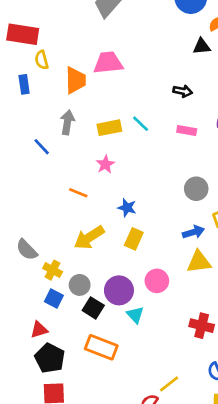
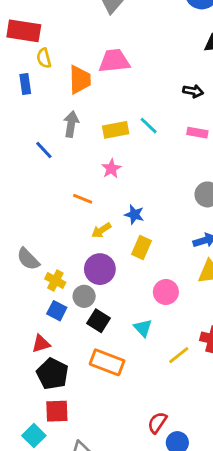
yellow arrow: (89, 238) -> (101, 230), moved, size x0.6
purple circle: (119, 290) -> (100, 269), moved
yellow line: (169, 384) -> (179, 355), moved

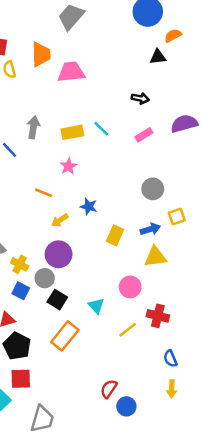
orange trapezoid: (80, 80) -> (41, 54), moved
pink rectangle: (197, 133) -> (144, 135), turned -42
yellow rectangle: (141, 248) -> (115, 235), moved
pink circle: (166, 292) -> (130, 287), moved
orange rectangle: (107, 362) -> (65, 336), turned -72

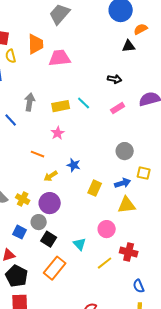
yellow square: (177, 217) -> (144, 173), turned 32
yellow cross: (20, 264) -> (23, 199), moved

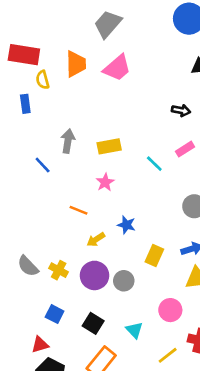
pink trapezoid: (60, 58) -> (117, 68), moved, turned 145
cyan line: (84, 103) -> (154, 164), moved
gray circle: (39, 222) -> (124, 281), moved

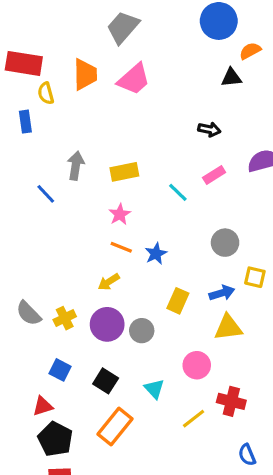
orange line: (79, 210) -> (121, 247), moved
blue star: (126, 225) -> (156, 254), moved, turned 30
yellow cross: (59, 270) -> (65, 318), turned 36

